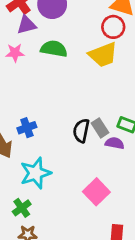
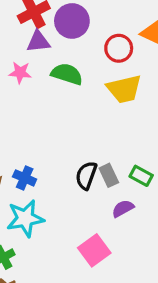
red circle: (113, 27) -> (119, 48), moved
blue cross: (27, 128) -> (25, 178), moved, turned 36
purple semicircle: (115, 143) -> (123, 209), moved, turned -48

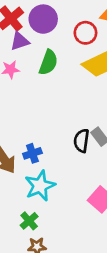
green semicircle: (67, 74) -> (48, 62), turned 105
blue cross: (25, 178) -> (32, 153), turned -30

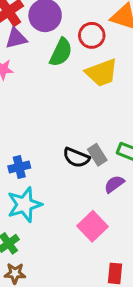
green semicircle: (48, 62) -> (61, 52), moved
black semicircle: (81, 141) -> (76, 158), turned -80

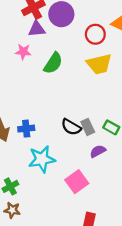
green semicircle: (61, 52) -> (53, 63), moved
cyan star: (25, 205) -> (42, 159), moved

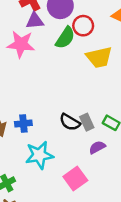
red circle: (95, 34) -> (83, 26), moved
pink star: (23, 52) -> (21, 44), size x1.6
green semicircle: (53, 63) -> (65, 38), moved

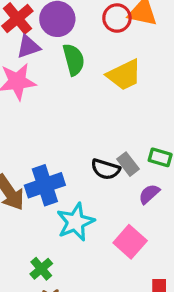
red circle: (83, 26) -> (117, 18), moved
green semicircle: (65, 38) -> (74, 60), turned -35
blue cross: (23, 124) -> (45, 185), size x1.6

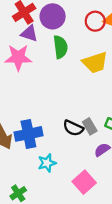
purple triangle: (28, 47) -> (29, 34), turned 30
cyan star: (75, 222) -> (47, 163), size x0.7

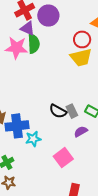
red circle: (95, 21) -> (82, 39), moved
green semicircle: (60, 47) -> (34, 44), moved
blue cross: (28, 134) -> (17, 126), moved

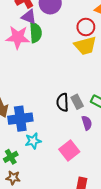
black semicircle: (58, 111) -> (63, 102), turned 60
purple semicircle: (81, 132) -> (87, 123), turned 104
cyan star: (33, 139) -> (33, 141), moved

